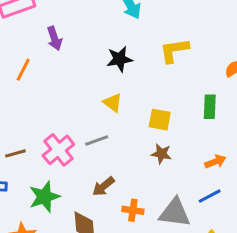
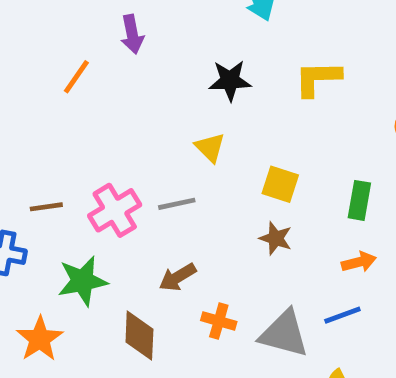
green rectangle: (210, 107) -> (359, 200), moved

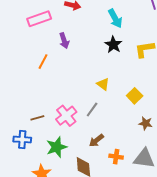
black star: (230, 80) -> (113, 45), moved, turned -30
yellow square: (280, 184) -> (135, 96), turned 35
gray line: (177, 204) -> (92, 110), turned -35
brown star: (276, 238) -> (146, 123), moved

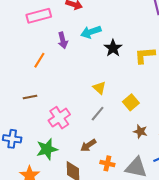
cyan arrow: (115, 19) -> (91, 32), moved, turned 96
gray line: (92, 110) -> (98, 114), moved
brown line: (37, 118) -> (30, 97), moved

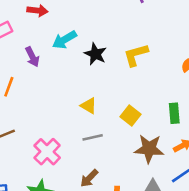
gray line: (98, 114) -> (93, 137), turned 49
brown star: (140, 131) -> (149, 149), size x1.6

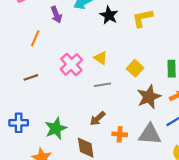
brown star: (149, 149) -> (149, 97), turned -30
pink cross: (47, 152) -> (71, 64), moved

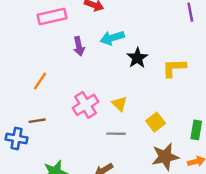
orange line: (35, 38) -> (40, 81), moved
brown line: (31, 77) -> (37, 121), moved
blue cross: (19, 123) -> (16, 139), moved

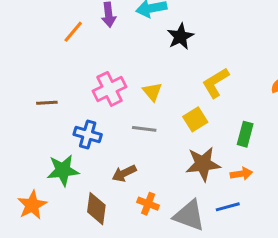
yellow L-shape: (174, 68) -> (216, 83), moved, turned -35
orange line: (40, 81) -> (73, 32), moved
blue cross: (16, 139) -> (88, 135), moved

